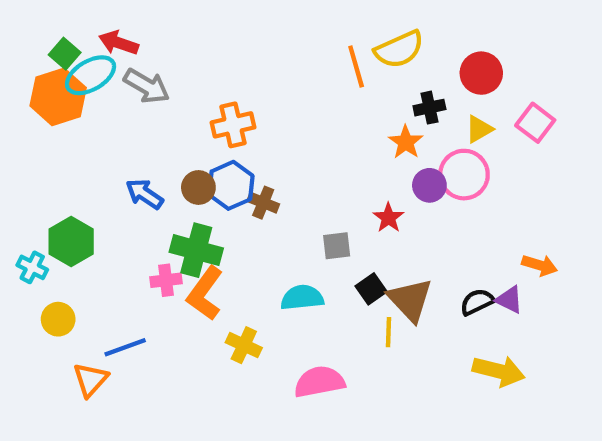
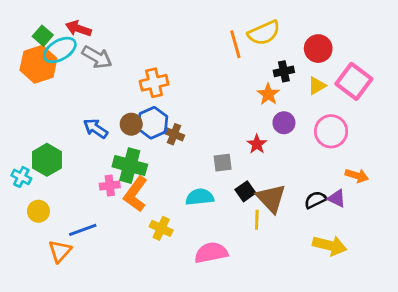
pink square: (535, 123) -> (354, 81), size x1.4
pink circle: (464, 175) -> (331, 131), moved

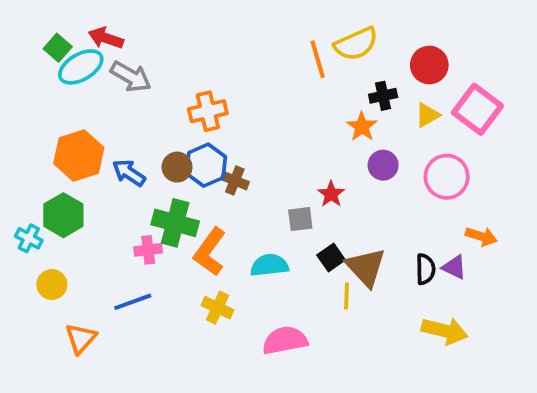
orange hexagon: (38, 64) -> (79, 156), moved
red star: (257, 144) -> (331, 194), moved
orange L-shape: (135, 194) -> (210, 252), moved
black semicircle: (315, 200) -> (425, 269), turned 115
blue line: (83, 230) -> (133, 302), moved

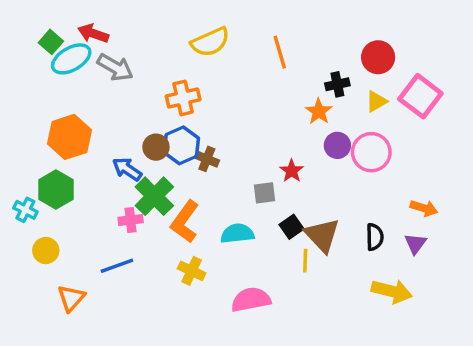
yellow semicircle: (356, 44) -> (210, 42), moved
blue arrow: (129, 173) -> (127, 169), moved
pink circle: (447, 177) -> (371, 152), moved
green cross: (175, 223) -> (154, 196), turned 30
purple triangle: (454, 267) -> (415, 244), moved, turned 40

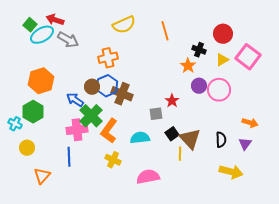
black cross: (337, 84) -> (199, 50), turned 32
brown cross: (207, 159) -> (122, 94), size x1.5
pink cross: (131, 220) -> (77, 130), size x1.5
blue line: (117, 266) -> (69, 157), turned -72

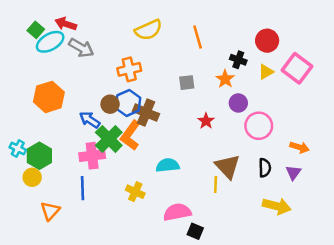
pink circle: (219, 90) -> (259, 126), moved
green hexagon: (33, 112) -> (39, 156), moved
gray square: (156, 114) -> (187, 83), moved
orange L-shape: (109, 131) -> (130, 135), moved
black square: (172, 134) -> (195, 231), moved, turned -32

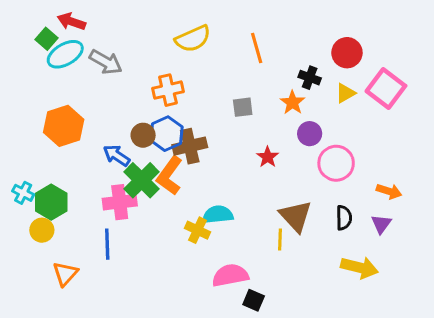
red arrow: (66, 24) -> (71, 22), moved
brown cross: (146, 113) -> (190, 146), turned -35
yellow cross: (135, 192) -> (198, 230), moved

